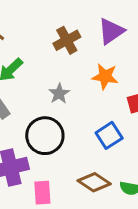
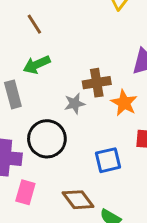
brown cross: (67, 40) -> (97, 83), moved

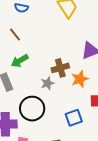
orange star: (124, 103) -> (80, 79), turned 30

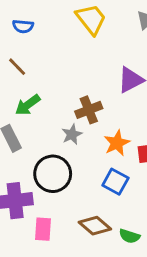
orange star: (80, 79) -> (117, 143), moved
blue square: (74, 118) -> (115, 182), turned -36

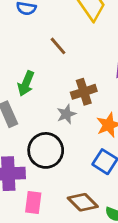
brown line: (17, 67) -> (58, 46), moved
green arrow: (28, 105) -> (26, 83), turned -35

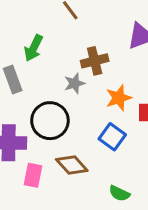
brown diamond: (83, 202) -> (72, 165), moved

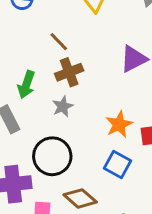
brown cross: (95, 61) -> (69, 72), moved
gray star: (74, 83) -> (63, 106), moved

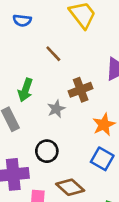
brown cross: (69, 72) -> (81, 90), moved
black circle: (52, 156) -> (47, 151), size x0.7

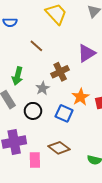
black circle: (47, 151) -> (33, 111), moved
blue square: (102, 159) -> (64, 113), moved

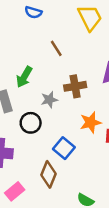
blue square: (64, 113) -> (64, 148), moved
brown diamond: (59, 148) -> (49, 174), turned 60
pink rectangle: (35, 160) -> (15, 191), moved, turned 35

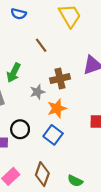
orange star: (90, 122) -> (57, 108), moved
black circle: (31, 123) -> (20, 129), moved
brown diamond: (49, 174) -> (42, 174), moved

